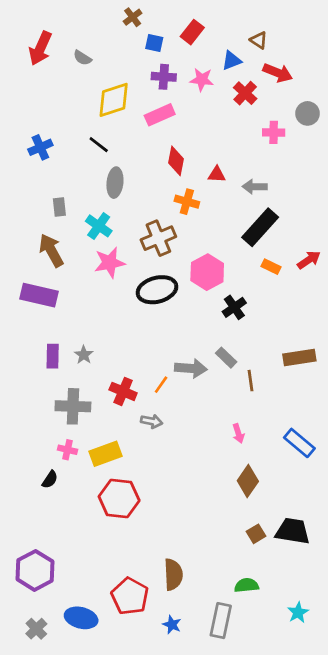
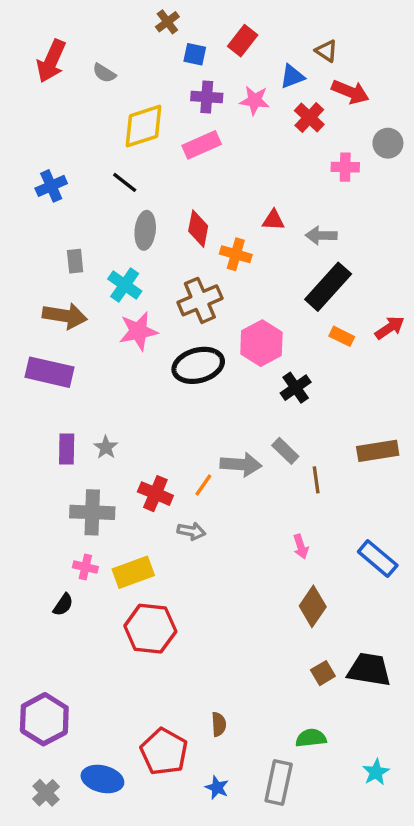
red diamond: (176, 161) -> (198, 229), moved
brown arrow: (51, 250) -> (65, 316), turned 128
brown semicircle: (173, 574) -> (219, 724), size x0.6

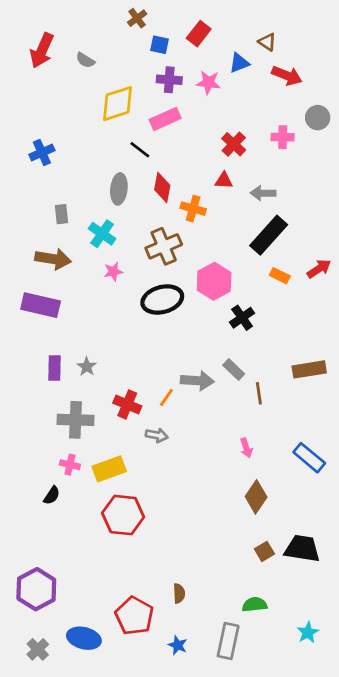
red cross: (309, 118) -> (234, 144), moved
black line: (125, 182) -> (140, 150), moved
pink star: (138, 331) -> (113, 272), size x0.6

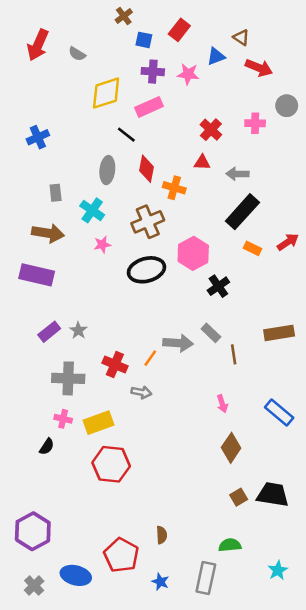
purple rectangle: (55, 368) -> (49, 332), turned 50

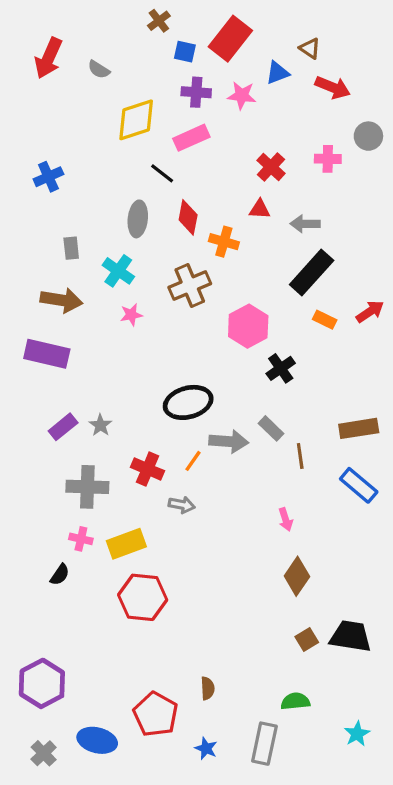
red rectangle: (179, 30) -> (230, 39), size x1.5
black ellipse: (146, 270) -> (188, 402), moved
blue rectangle: (279, 413) -> (359, 485), moved

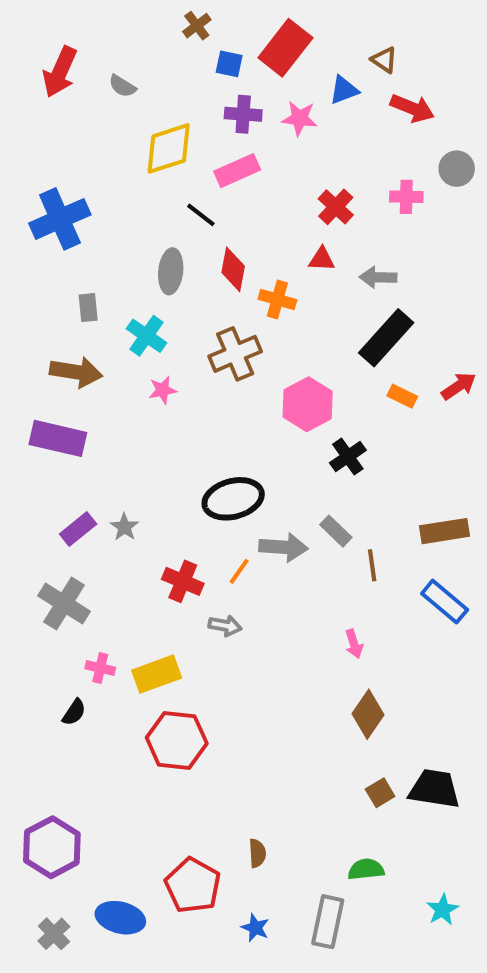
blue cross: (48, 177) -> (60, 219), size x1.6
gray cross: (87, 487) -> (64, 604), moved, turned 30

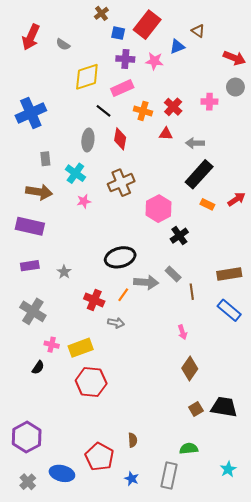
red arrow: (412, 108) -> (234, 58), moved
orange cross: (277, 299) -> (143, 111), moved
purple rectangle: (78, 529) -> (30, 266), moved, turned 30

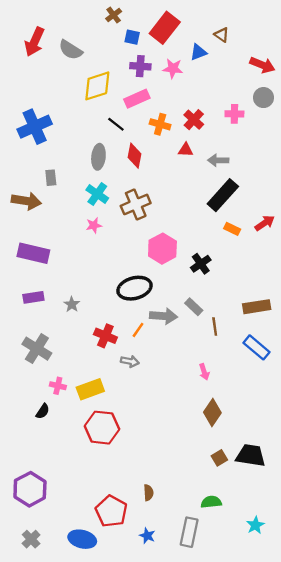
gray semicircle: (63, 44) -> (71, 50), size x1.5
cyan cross: (75, 173) -> (97, 194), moved
brown arrow: (39, 192) -> (26, 201), moved
pink hexagon: (159, 209) -> (162, 249), moved
blue ellipse: (62, 473) -> (82, 539), moved

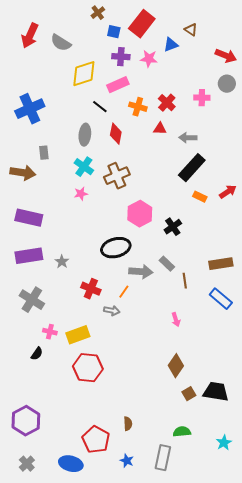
purple rectangle: (33, 297) -> (29, 256), size x1.5
orange line: (138, 330) -> (124, 292), moved
brown diamond: (212, 412) -> (176, 366), moved
cyan star: (255, 525) -> (224, 443), moved

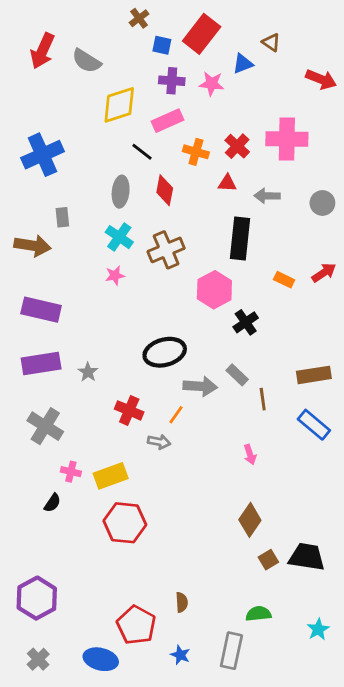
gray circle: (227, 84) -> (322, 203), moved
pink cross: (202, 98) -> (287, 139), size x1.8
black rectangle: (192, 168) -> (240, 239), moved, turned -36
pink hexagon: (140, 214) -> (214, 290), moved

